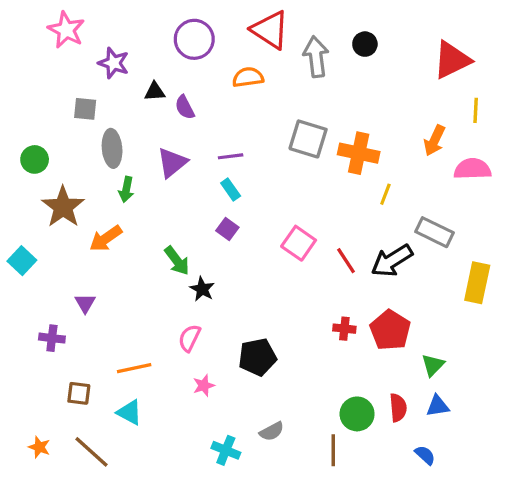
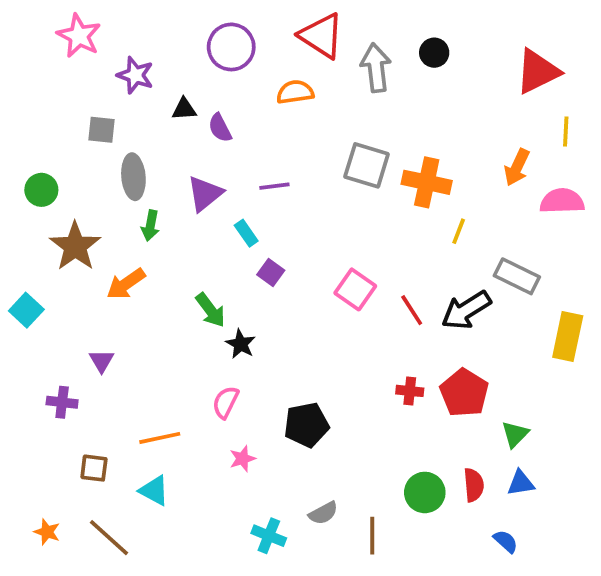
cyan rectangle: (231, 189) -> (246, 233), moved
brown line: (333, 450) -> (372, 536), moved

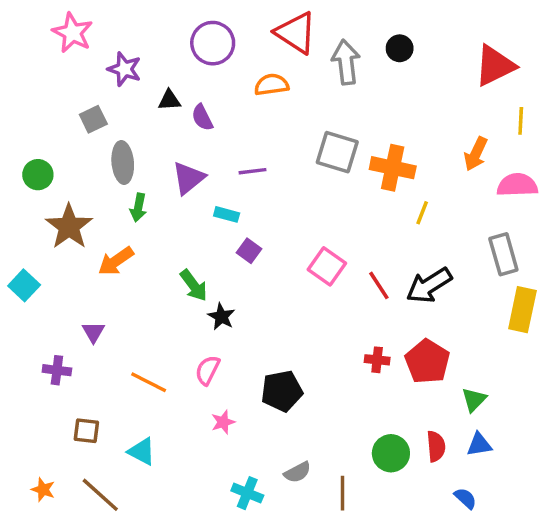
gray square: (102, 130) -> (93, 119), turned -32
cyan rectangle: (246, 233) -> (227, 214), turned -40
gray rectangle: (517, 276) -> (503, 254), moved, turned 48
orange line: (160, 438) -> (149, 382), moved, turned 39

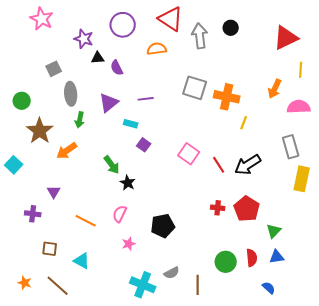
purple star: (124, 69) -> (84, 39), moved
cyan cross: (247, 493) -> (143, 285), size x1.4

